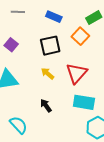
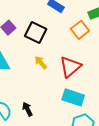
black square: (50, 46) -> (36, 32), moved, turned 30
black arrow: (46, 106) -> (27, 109), moved

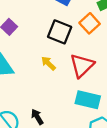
black square: (36, 32) -> (60, 32), moved

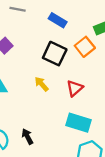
red triangle: (82, 65) -> (75, 88), size x0.7

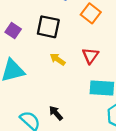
black square: (55, 54) -> (48, 27), moved

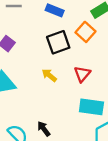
black square: (48, 27) -> (58, 42), moved, turned -35

